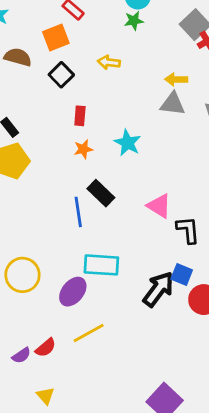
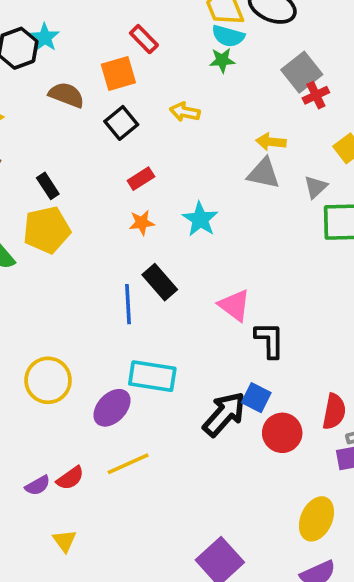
red rectangle: (80, 116) -> (141, 179), turned 48

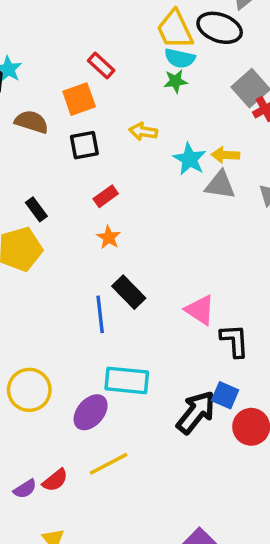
black square: (121, 123) -> (84, 145), turned 32
black rectangle: (48, 186) -> (36, 209), moved
cyan star: (200, 219) -> (190, 159), moved
orange star: (142, 223) -> (109, 237), turned -30

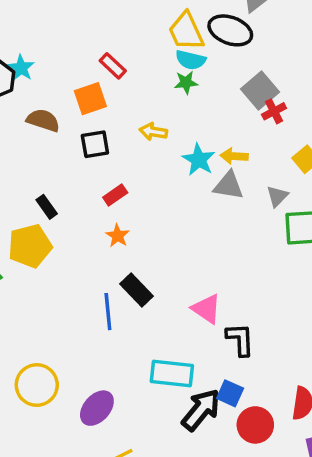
cyan rectangle: (127, 380) -> (172, 373), moved

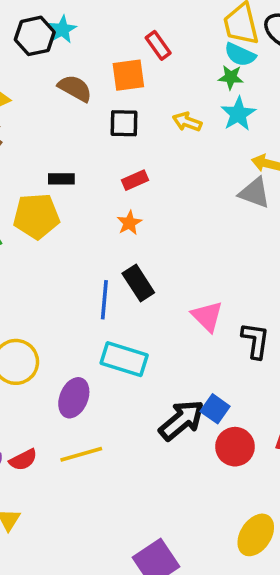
cyan star: (199, 160) -> (238, 114), moved
black rectangle: (47, 207) -> (61, 179), turned -65
black L-shape: (240, 340) -> (255, 340), moved
cyan rectangle: (172, 373) -> (124, 359), moved
purple ellipse: (97, 408) -> (74, 398), turned -30

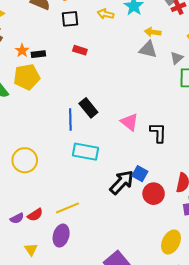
red rectangle: (135, 180) -> (80, 50), turned 48
orange star: (129, 223) -> (22, 51), moved
purple ellipse: (74, 398) -> (61, 236), moved

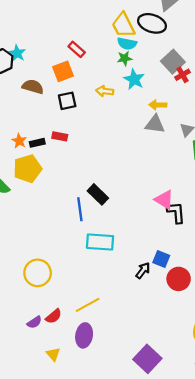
red rectangle: (80, 50) -> (60, 136), moved
pink triangle: (129, 122) -> (164, 200), moved
yellow circle: (25, 160) -> (38, 273), moved
black arrow: (122, 182) -> (143, 271), size x0.6

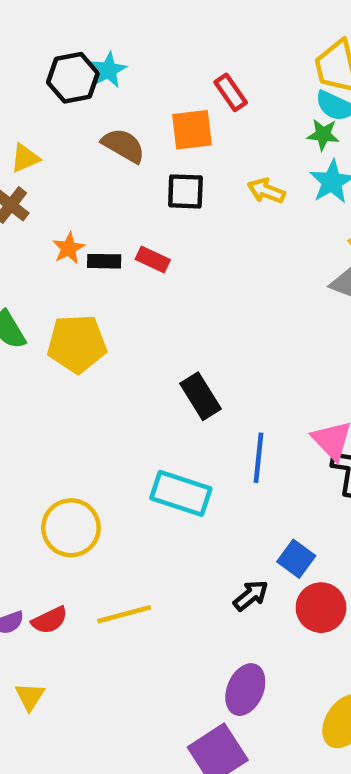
yellow pentagon: (28, 169) -> (77, 344), moved
blue line: (80, 209) -> (259, 458), moved
black arrow: (143, 271) -> (251, 595), moved
yellow circle: (38, 273) -> (71, 528), moved
purple ellipse: (84, 335) -> (245, 690), moved

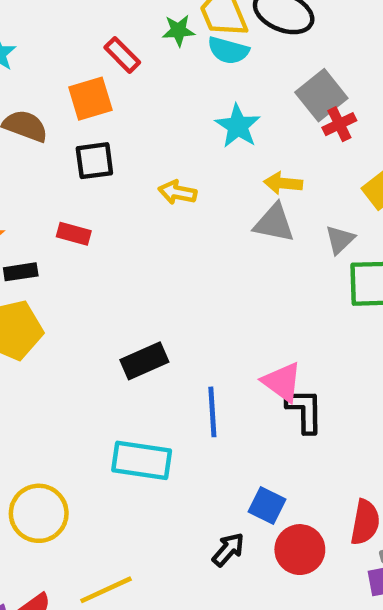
green star: (323, 135) -> (178, 31), moved
yellow arrow: (266, 191) -> (177, 192), moved
black rectangle: (104, 261) -> (21, 272), moved
black rectangle: (200, 396) -> (144, 361), turned -72

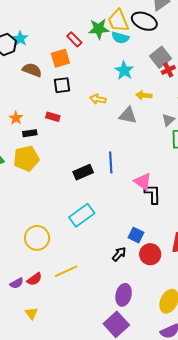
green star: (178, 31) -> (99, 29), size x1.5
gray triangle: (274, 223) -> (128, 115), moved
blue line: (212, 412) -> (111, 162), moved
cyan rectangle: (142, 460) -> (82, 215), turned -45

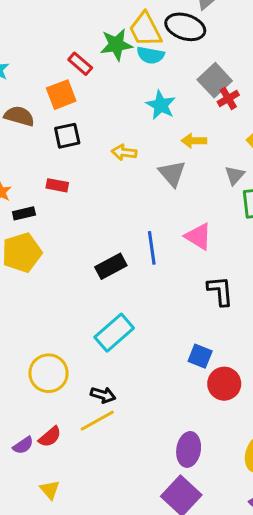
gray triangle: (128, 115) -> (172, 173), turned 42
pink triangle: (143, 182) -> (198, 237), moved
black arrow: (119, 254) -> (103, 395), moved, turned 70

